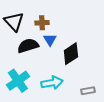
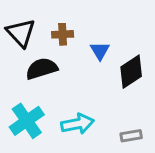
blue triangle: (50, 40) -> (100, 51), moved
black diamond: (71, 54) -> (131, 72), moved

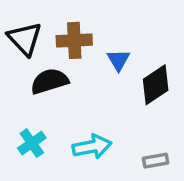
brown cross: (63, 34) -> (74, 40), size x1.4
cyan cross: (27, 121) -> (32, 143), size x0.7

